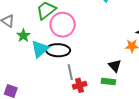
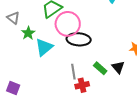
black ellipse: (58, 50) -> (79, 39), moved
green rectangle: (108, 81) -> (100, 68), moved, turned 32

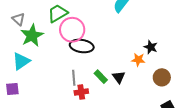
green star: (28, 33) -> (32, 36), size x1.6
cyan triangle: (44, 47) -> (21, 61), moved
purple square: (13, 88) -> (12, 89), turned -32

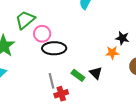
pink circle: (72, 30) -> (42, 34), size x0.7

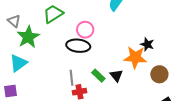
pink circle: (42, 34) -> (85, 30), moved
orange star: (112, 53) -> (135, 57), size x1.6

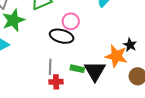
black triangle: (116, 75) -> (95, 71), size x1.6
green rectangle: (98, 76) -> (77, 69), turned -40

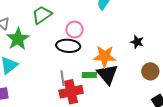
orange star: (116, 56) -> (105, 56), moved
red cross: (56, 82) -> (71, 92), size x1.6

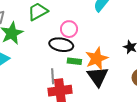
orange star: (105, 56) -> (97, 58), turned -30
green rectangle: (89, 75) -> (74, 61), moved

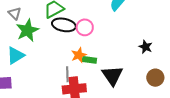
black ellipse: (61, 45) -> (64, 25), moved
orange star: (97, 58) -> (79, 55), moved, size x0.7

